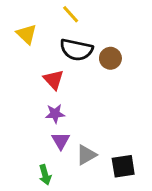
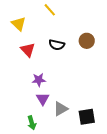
black semicircle: (76, 50) -> (57, 45), moved, size x0.7
brown circle: (110, 58) -> (87, 41), moved
red triangle: (54, 80) -> (28, 50), moved

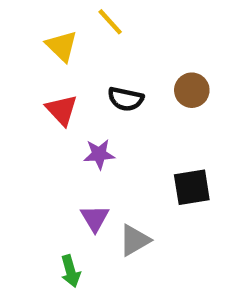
yellow triangle: (19, 24) -> (62, 46), moved
purple star: (39, 80) -> (99, 154), moved
black square: (87, 117) -> (192, 187), moved

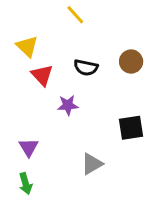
yellow triangle: (62, 46) -> (27, 46), moved
purple triangle: (95, 218) -> (29, 147), moved
green arrow: (70, 271) -> (26, 184), moved

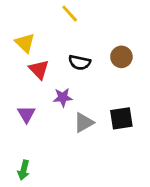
purple triangle: (29, 147) -> (26, 114), moved
gray triangle: (92, 164) -> (84, 123), moved
green arrow: (26, 184) -> (24, 170), turned 30

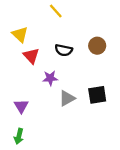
purple triangle: (26, 114) -> (21, 106), moved

